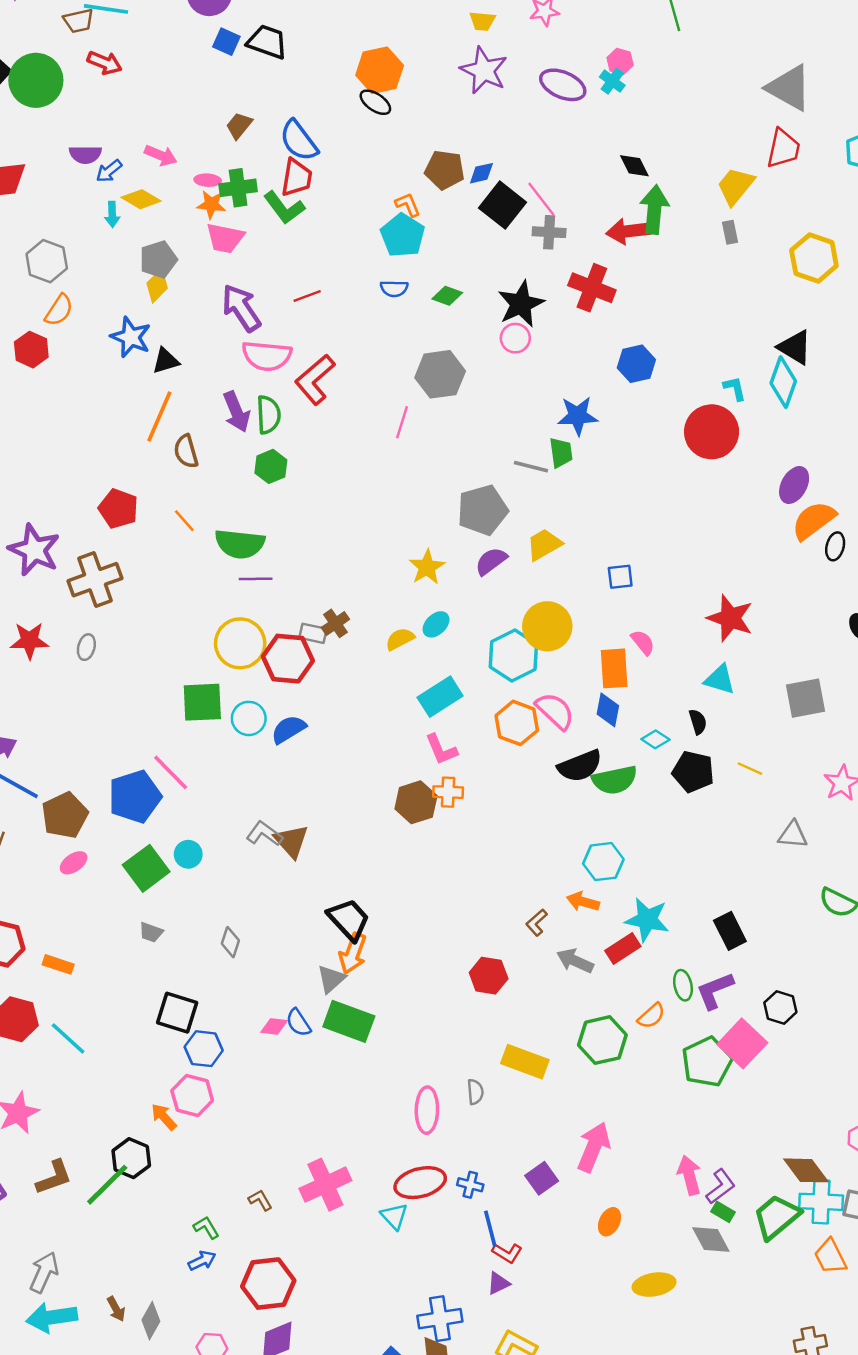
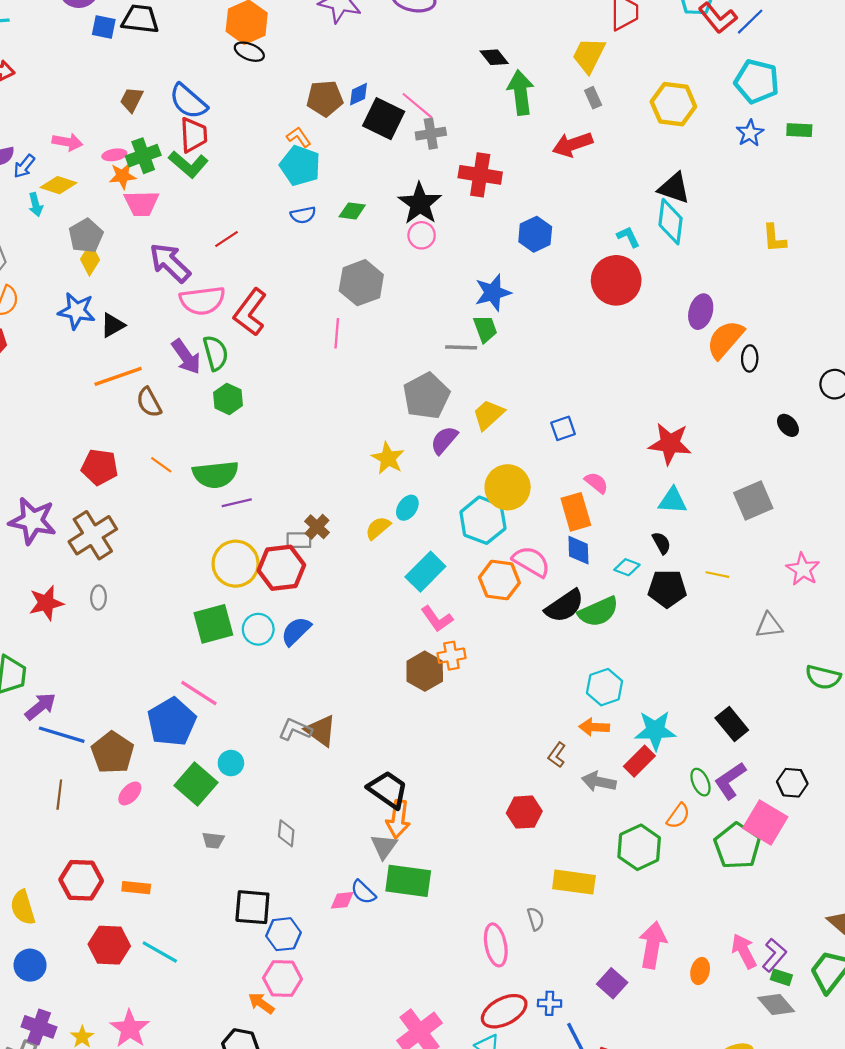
red arrow: (628, 231) -> (572, 144), moved
orange line: (159, 417) -> (118, 376), turned 60
orange ellipse: (609, 1222) -> (700, 971), moved

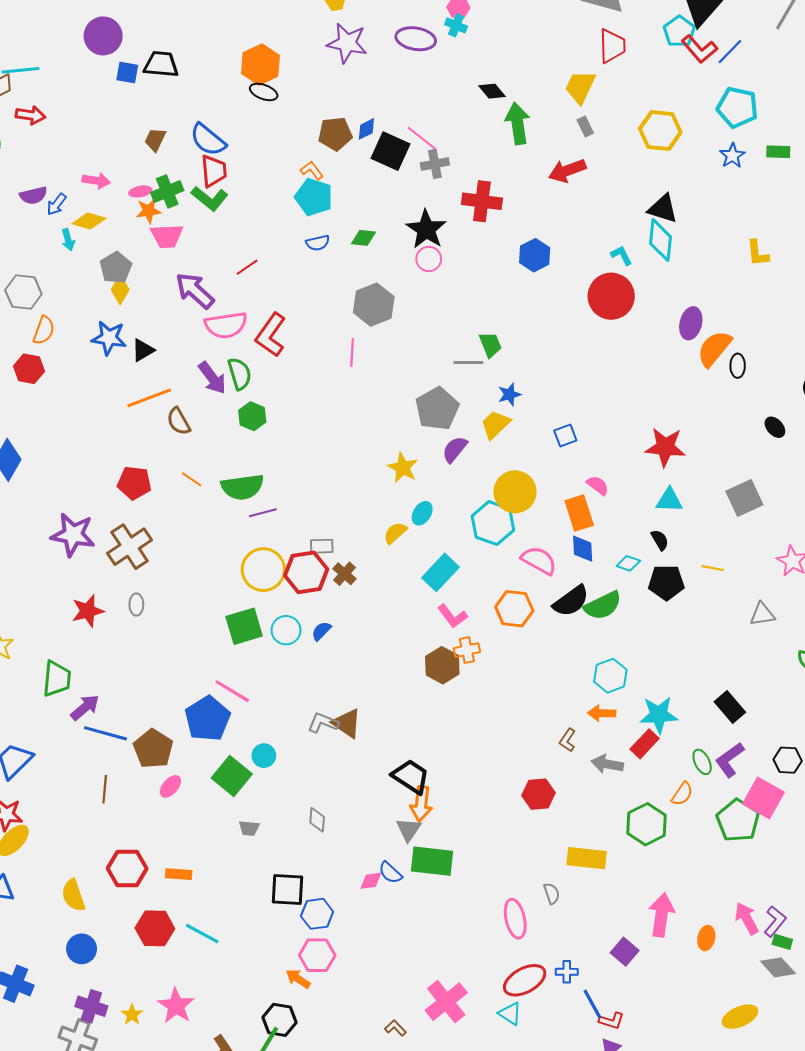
blue star: (493, 293) -> (509, 394), moved, size x0.7
brown cross: (317, 527) -> (345, 574), moved
orange hexagon: (499, 580) -> (514, 609), moved
blue semicircle: (296, 631) -> (321, 631), size x0.7

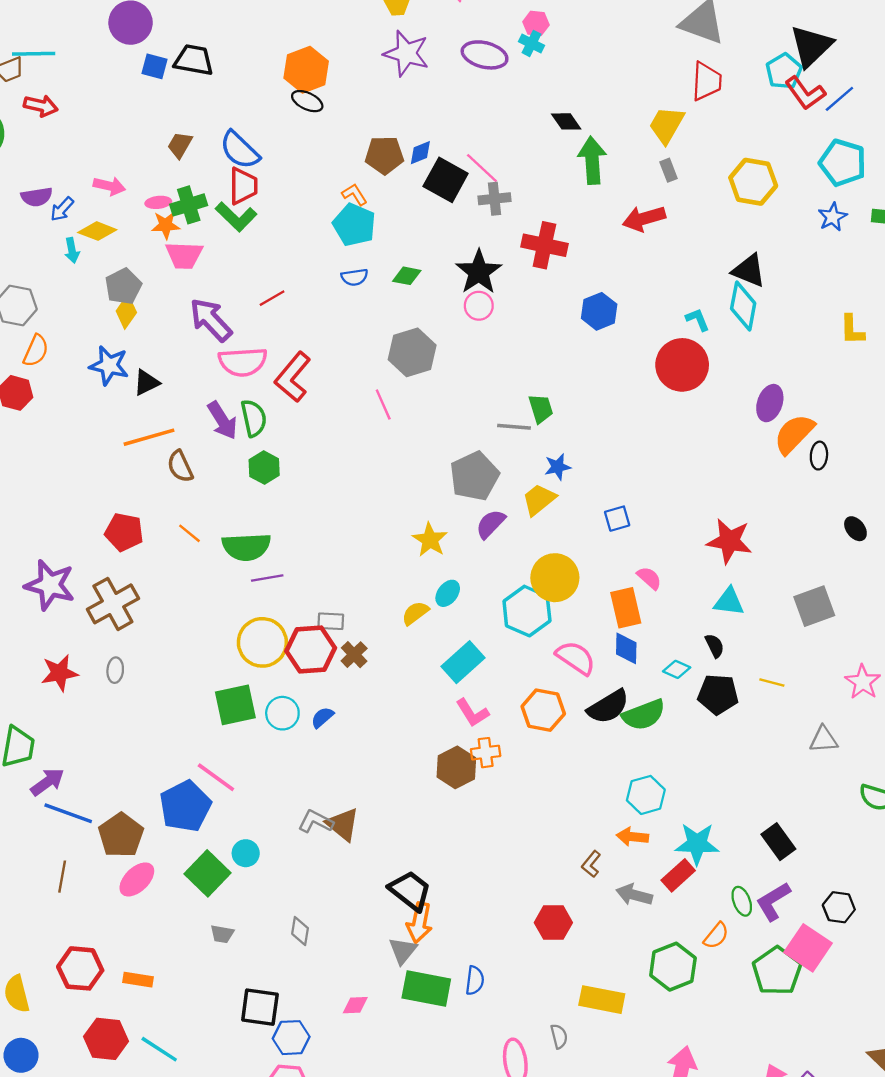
pink line: (352, 352) -> (383, 404), turned -32
pink ellipse: (170, 786) -> (137, 879), size x1.4
blue semicircle: (390, 873) -> (475, 980), moved, turned -130

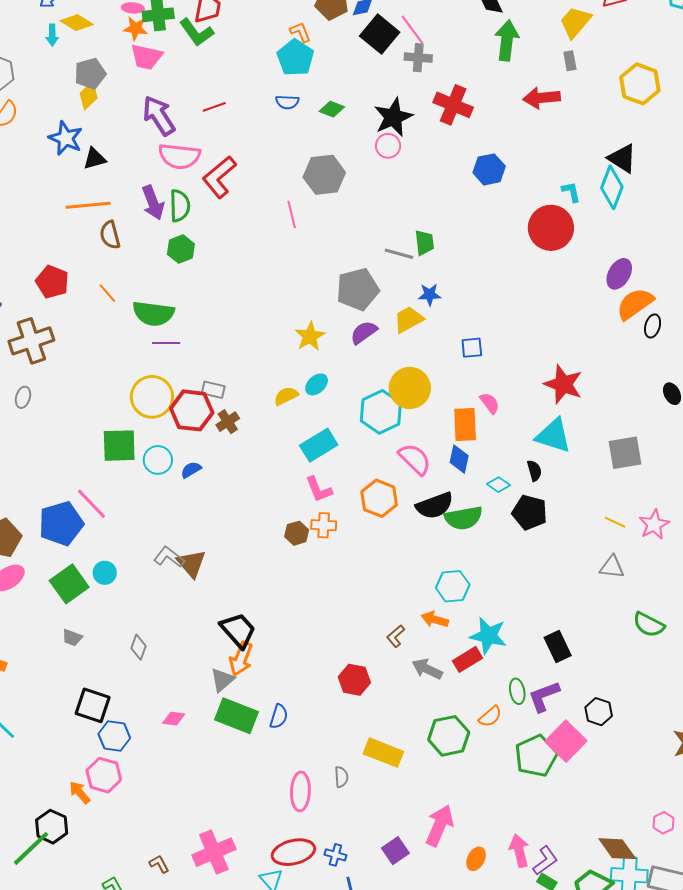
cyan triangle: (729, 602) -> (553, 436), size x1.4
yellow line: (772, 682) -> (615, 522), moved
brown hexagon: (456, 767) -> (297, 533), size x0.7

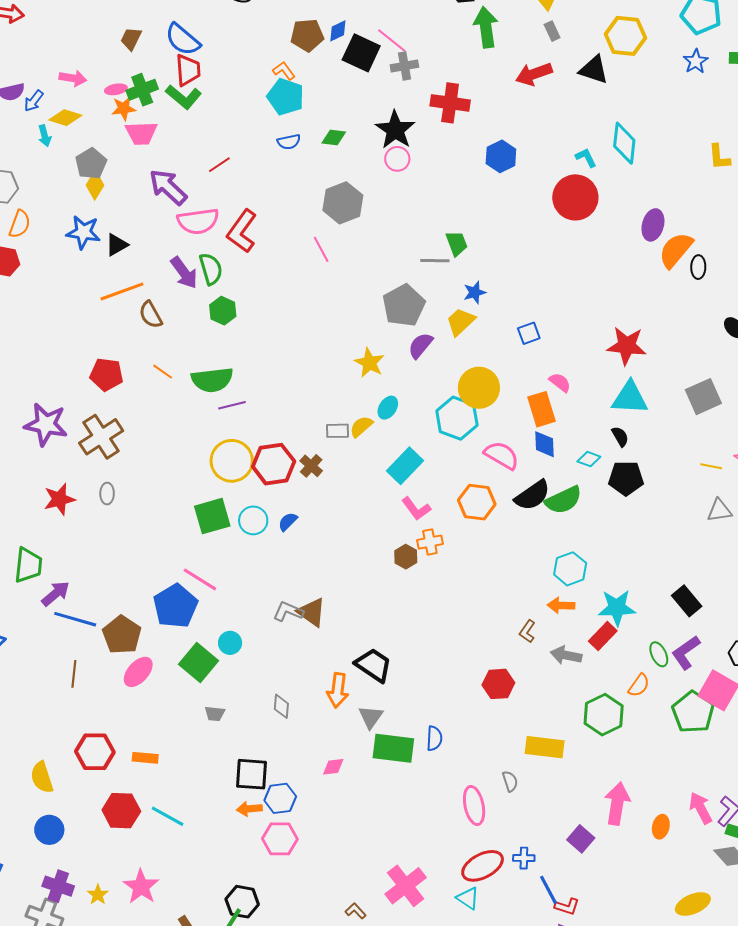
black triangle: (622, 158) -> (594, 70), moved
gray rectangle: (213, 390) -> (338, 431), moved
orange arrow: (241, 659) -> (338, 690), moved
orange arrow: (80, 793) -> (249, 809), moved, turned -40

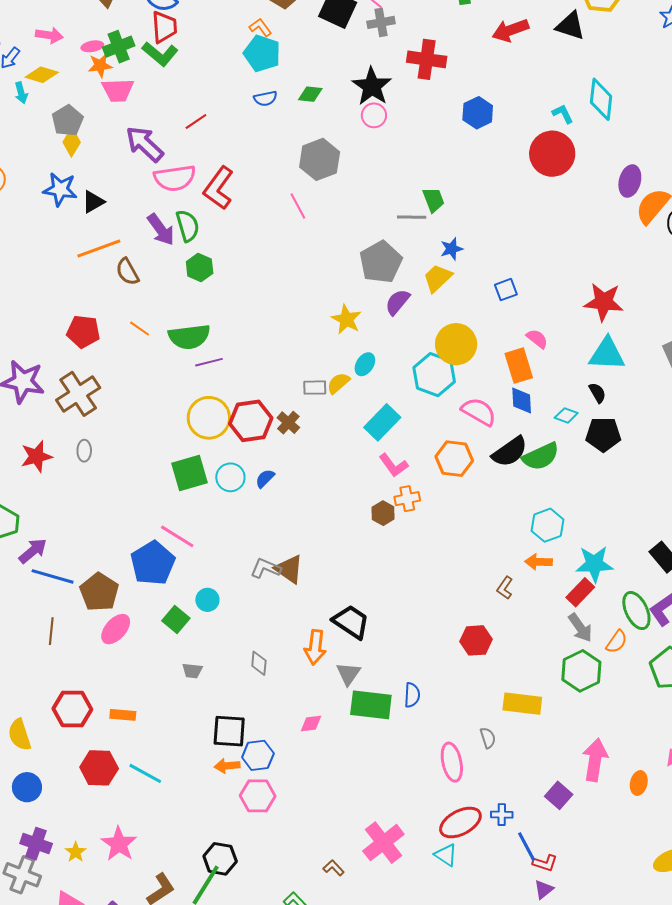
green ellipse: (659, 654) -> (636, 611), size x1.5
gray arrow: (566, 655) -> (580, 628), moved, turned -136
green square: (198, 662) -> (176, 619), size x0.7

